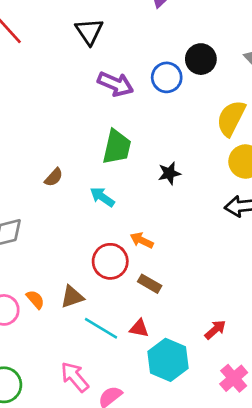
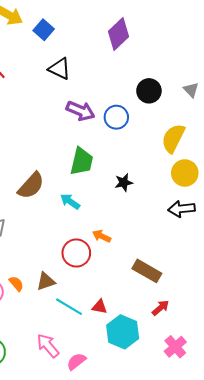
black triangle: (89, 31) -> (59, 69), turned -30
blue circle: (167, 77) -> (116, 117), moved
brown semicircle: (54, 177) -> (31, 186), size x1.8
brown rectangle: (150, 284) -> (147, 271), moved, size x1.5

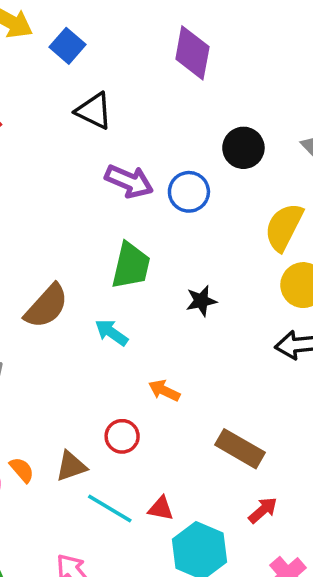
purple diamond: (118, 34) -> (192, 53), turned -36
red circle: (76, 253) -> (122, 436), moved, size x0.7

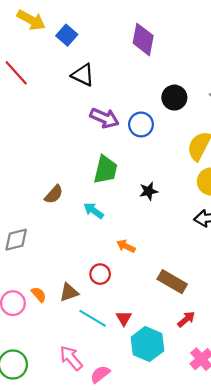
brown semicircle: (46, 306) -> (54, 194), size x0.7
red triangle: (161, 508) -> (124, 318), turned 49

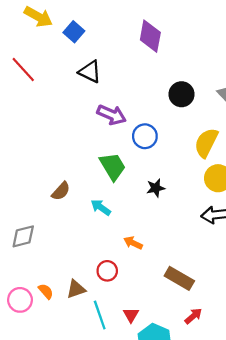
blue circle: (141, 124) -> (145, 136), moved
green trapezoid: (105, 170) -> (113, 166), turned -44
cyan line: (93, 318) -> (100, 315), turned 40

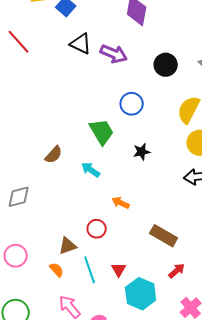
purple arrow: (112, 115) -> (114, 54), moved
orange semicircle: (46, 291) -> (57, 270), moved

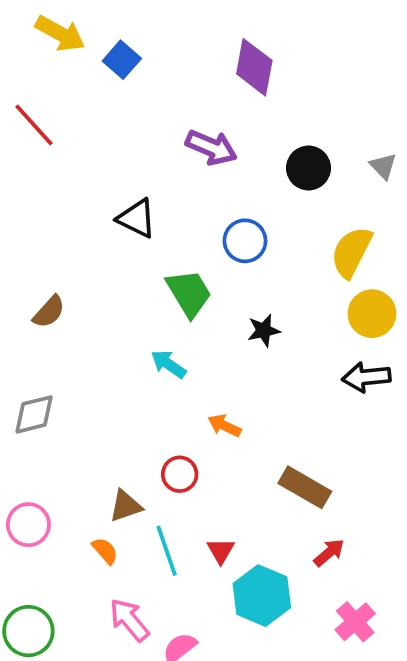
black triangle: (81, 44) -> (137, 218), moved
brown semicircle: (54, 155) -> (49, 312), moved

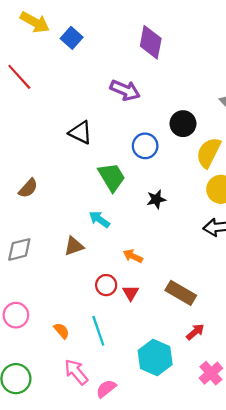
black circle: (308, 168) -> (183, 124), moved
brown triangle: (126, 506) -> (74, 246), moved
red triangle: (221, 551) -> (131, 293), moved

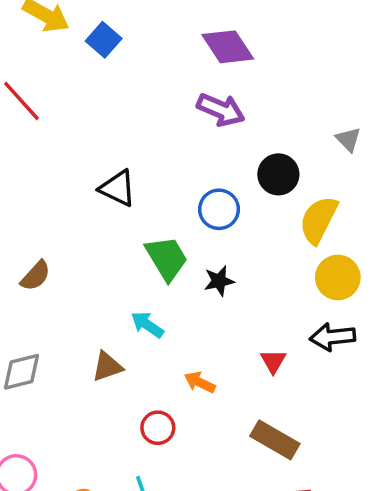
purple diamond: (151, 42) -> (228, 47), turned -44
purple arrow: (125, 90) -> (221, 110), moved
black star: (156, 199) -> (219, 281), moved
red triangle: (131, 293) -> (273, 361), moved

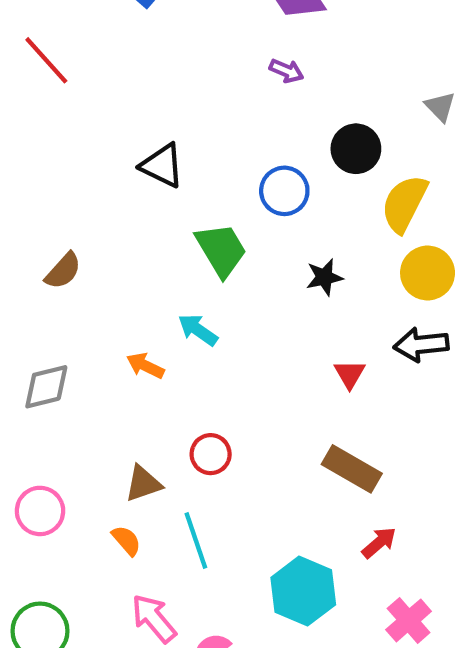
purple arrow: (221, 110) -> (286, 71), size x0.6
black star: (219, 281) -> (324, 277), moved
brown triangle: (107, 367) -> (143, 484), moved
orange arrow: (200, 382) -> (145, 366), moved

